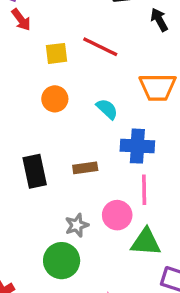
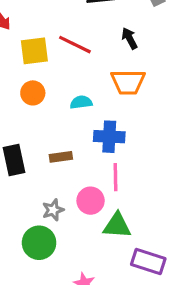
black arrow: (159, 20) -> (130, 38), moved
yellow square: (57, 53) -> (34, 51), size x1.4
cyan semicircle: (107, 109) -> (81, 102), turned -50

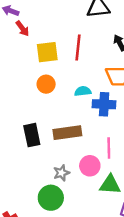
red line: (75, 45) -> (78, 47), turned 70
blue cross: (109, 137) -> (104, 104), moved
brown rectangle: (61, 157) -> (67, 133), size x1.6

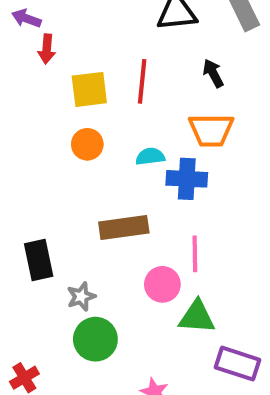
red arrow: (22, 29) -> (47, 49), turned 42
black rectangle: (32, 135) -> (39, 260), moved
gray star: (61, 173) -> (81, 297), moved

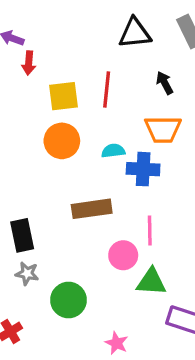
orange circle: (87, 144) -> (62, 141), size x1.4
gray star: (81, 297) -> (27, 273), moved, turned 30

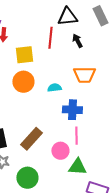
black arrow: (165, 83) -> (77, 41), moved
red line: (107, 90) -> (50, 38), moved
blue cross: (143, 169) -> (72, 110), moved
brown rectangle: (92, 209) -> (31, 139), moved, turned -40

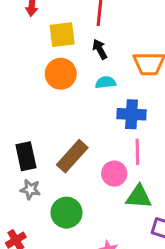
black arrow: (77, 41) -> (100, 49), moved

